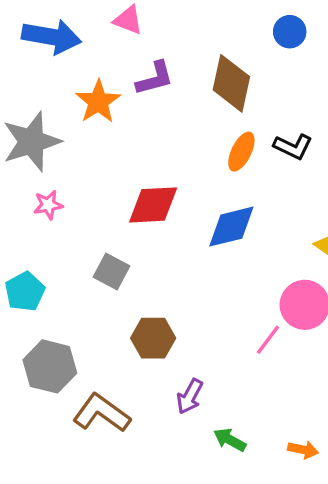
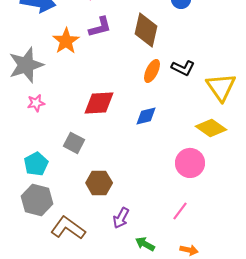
blue diamond: (231, 227) -> (146, 116), size x0.7
cyan pentagon: (25, 291) -> (36, 164), moved
pink line: (268, 340) -> (180, 211), moved

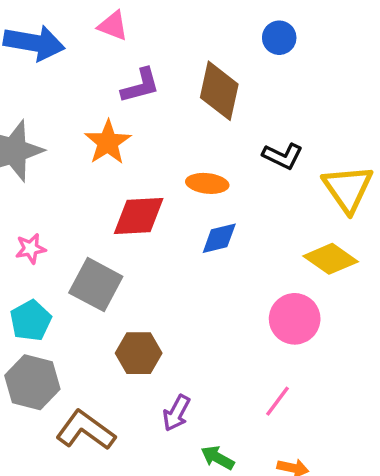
orange star: (66, 41) -> (108, 142), moved
orange ellipse: (152, 71) -> (207, 183), moved, turned 70
pink star: (36, 103) -> (31, 249), moved
gray square: (74, 143) -> (96, 285), size x1.4

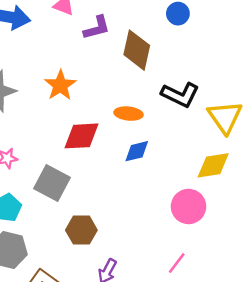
purple L-shape: (140, 86) -> (97, 28), moved
black L-shape: (283, 156) -> (180, 95), size x1.4
yellow diamond: (331, 259) -> (213, 165), turned -44

